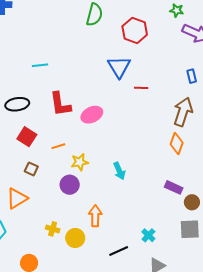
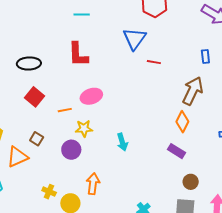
cyan line: (40, 65) -> (82, 15), moved
red L-shape: (60, 104) -> (78, 54), moved
pink ellipse: (92, 115) -> (91, 96), moved
brown square: (31, 169) -> (37, 139), moved
purple rectangle: (174, 187) -> (176, 151), moved

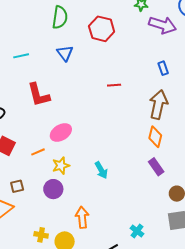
cyan line: (82, 15) -> (21, 56), moved
blue triangle: (134, 39) -> (65, 53), moved, size x0.7
brown square: (37, 139) -> (17, 186), turned -32
purple rectangle: (176, 151) -> (156, 167), turned 36

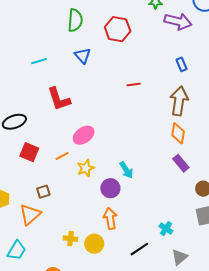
purple circle: (53, 189) -> (110, 188), moved

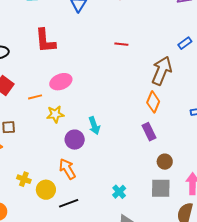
blue rectangle: (181, 64) -> (185, 43), moved, turned 64
orange arrow: (110, 218) -> (67, 169), turned -35
black line: (139, 249) -> (69, 203), moved

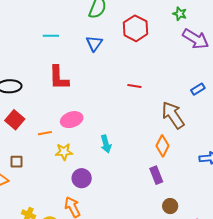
brown arrow: (162, 71) -> (173, 115), turned -60
cyan arrow: (94, 126) -> (106, 144), moved

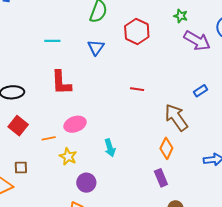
yellow star: (64, 152) -> (68, 157), turned 30

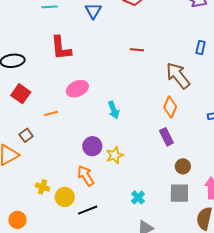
blue rectangle: (201, 91) -> (201, 47), turned -40
orange line: (49, 138) -> (51, 113), moved
yellow star: (68, 157) -> (115, 155), moved, turned 30
brown square: (21, 168) -> (26, 135), turned -32

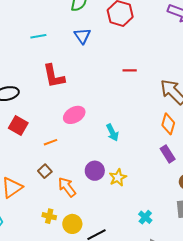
brown square: (26, 135) -> (45, 171), moved
orange arrow: (86, 176) -> (67, 187), moved

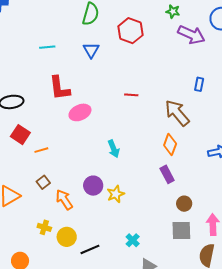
red line: (130, 70) -> (131, 95), moved
pink ellipse: (74, 115) -> (80, 112), moved
orange line: (50, 142) -> (41, 150), moved
cyan cross: (145, 217) -> (133, 240), moved

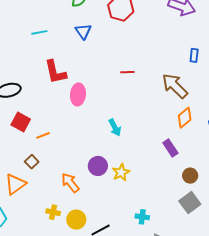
pink ellipse: (80, 112) -> (78, 94), turned -55
orange diamond: (170, 145) -> (185, 118), moved, turned 35
brown square: (43, 182) -> (32, 162), moved
gray square: (181, 230) -> (190, 203), turned -30
cyan cross: (133, 240) -> (142, 217), turned -32

